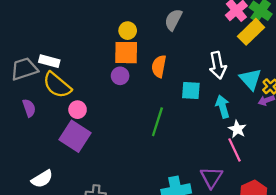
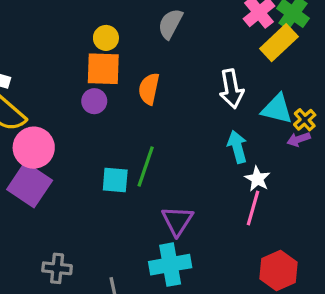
cyan triangle: (250, 79) -> (277, 109), turned -35
cyan square: (191, 90) -> (115, 180), moved
pink circle: (78, 110) -> (34, 148), size x1.6
pink line: (235, 150) -> (253, 208), turned 40
purple triangle: (211, 177) -> (177, 221), moved

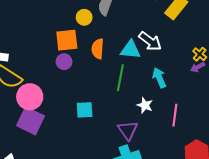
yellow circle: (106, 38) -> (84, 17), moved
white arrow: (231, 89) -> (150, 41), turned -35
cyan triangle: (277, 109) -> (130, 50), moved
green line: (146, 166) -> (120, 78), moved
white star: (257, 179) -> (145, 105), moved

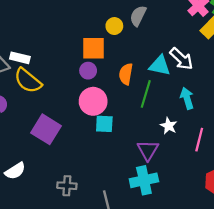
orange semicircle: (98, 49) -> (126, 74), moved
pink circle: (30, 97) -> (93, 101), moved

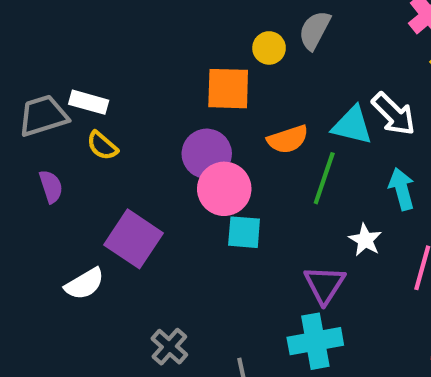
purple circle: (88, 71) -> (207, 154), moved, size x1.5
orange semicircle: (126, 74) -> (288, 139), turned -120
yellow semicircle: (28, 81) -> (102, 146), size x0.6
white semicircle: (15, 171) -> (84, 284), moved
gray cross: (67, 186) -> (169, 347), turned 36

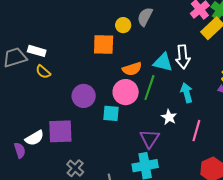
white arrow: (394, 114) -> (183, 57), turned 40
purple circle: (207, 154) -> (84, 96), moved
purple semicircle: (51, 186) -> (20, 150), moved
pink circle: (224, 189) -> (126, 92), moved
purple square: (134, 239) -> (60, 131), moved, turned -36

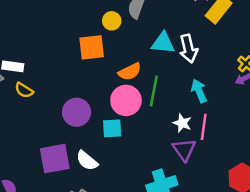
cyan triangle: (163, 62) -> (163, 43), moved
pink line: (196, 131) -> (204, 127), moved
white semicircle: (34, 138) -> (87, 161), moved, turned 78
purple triangle: (150, 139) -> (184, 150), moved

